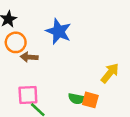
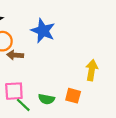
yellow arrow: (110, 73) -> (92, 70), turned -30
green semicircle: (77, 99) -> (46, 99), moved

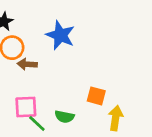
yellow arrow: (92, 70) -> (116, 118), moved
orange square: (73, 96) -> (96, 96), moved

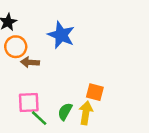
green semicircle: (65, 117) -> (65, 112), turned 108
yellow arrow: (116, 118) -> (86, 113), moved

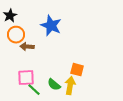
green semicircle: (65, 112) -> (54, 85), turned -80

